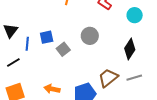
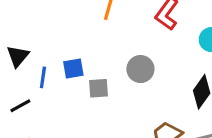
gray square: (63, 49) -> (98, 88), turned 32

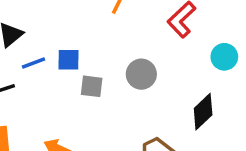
blue line: (43, 77) -> (34, 63), turned 50

